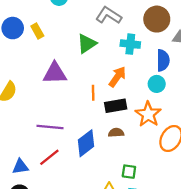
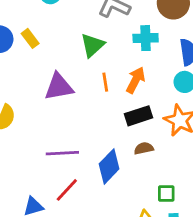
orange line: (93, 93) -> (105, 82), moved

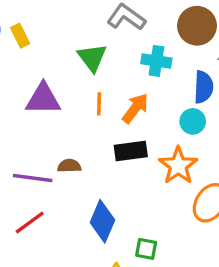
green triangle: (92, 45) -> (92, 58), turned -36
brown semicircle: (144, 148) -> (69, 166), moved
blue diamond: (109, 166) -> (102, 221), moved, turned -32

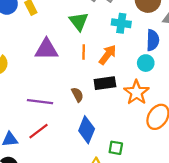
brown semicircle: (69, 166) -> (77, 95), moved, turned 64

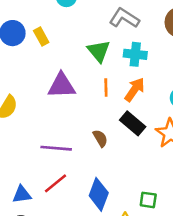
cyan cross: (121, 23) -> (135, 54), moved
black rectangle: (105, 83) -> (133, 123), turned 50
blue diamond: (87, 130) -> (99, 194), moved

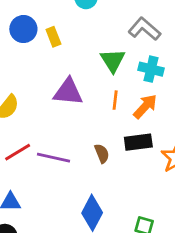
black rectangle: (133, 123) -> (138, 142), turned -55
red line: (55, 183) -> (18, 152), moved

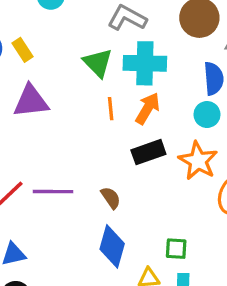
cyan cross: (151, 69) -> (145, 63), size x1.4
purple triangle: (68, 92) -> (31, 101), moved
brown semicircle: (102, 153) -> (111, 198), moved

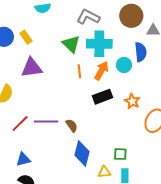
cyan circle: (207, 115) -> (124, 65), moved
orange star: (198, 161) -> (132, 101), size x0.7
brown semicircle: (111, 198) -> (72, 125), moved

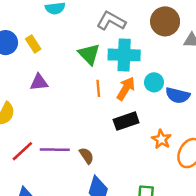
blue semicircle: (141, 52) -> (178, 95), moved, turned 108
purple triangle: (32, 68) -> (39, 82), size x0.7
orange star: (132, 101) -> (161, 139), moved

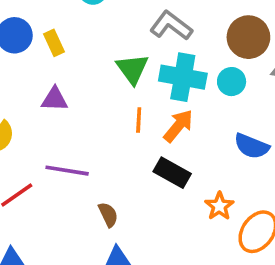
cyan circle: (154, 82) -> (232, 82), moved
black rectangle: (126, 121) -> (172, 173), turned 40
purple line: (55, 150) -> (67, 171), moved

